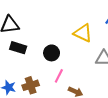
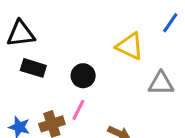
pink line: (59, 76) -> (78, 110), moved

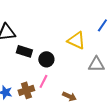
black rectangle: (33, 68) -> (24, 51), moved

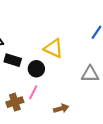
yellow triangle: (76, 40) -> (54, 48), moved
brown arrow: (69, 96) -> (61, 109), turned -40

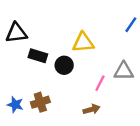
yellow triangle: (54, 48) -> (83, 43), turned -30
pink line: (33, 92) -> (100, 83), moved

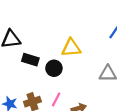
pink line: (100, 83) -> (56, 99), moved

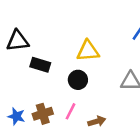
black circle: (54, 68) -> (78, 80), moved

